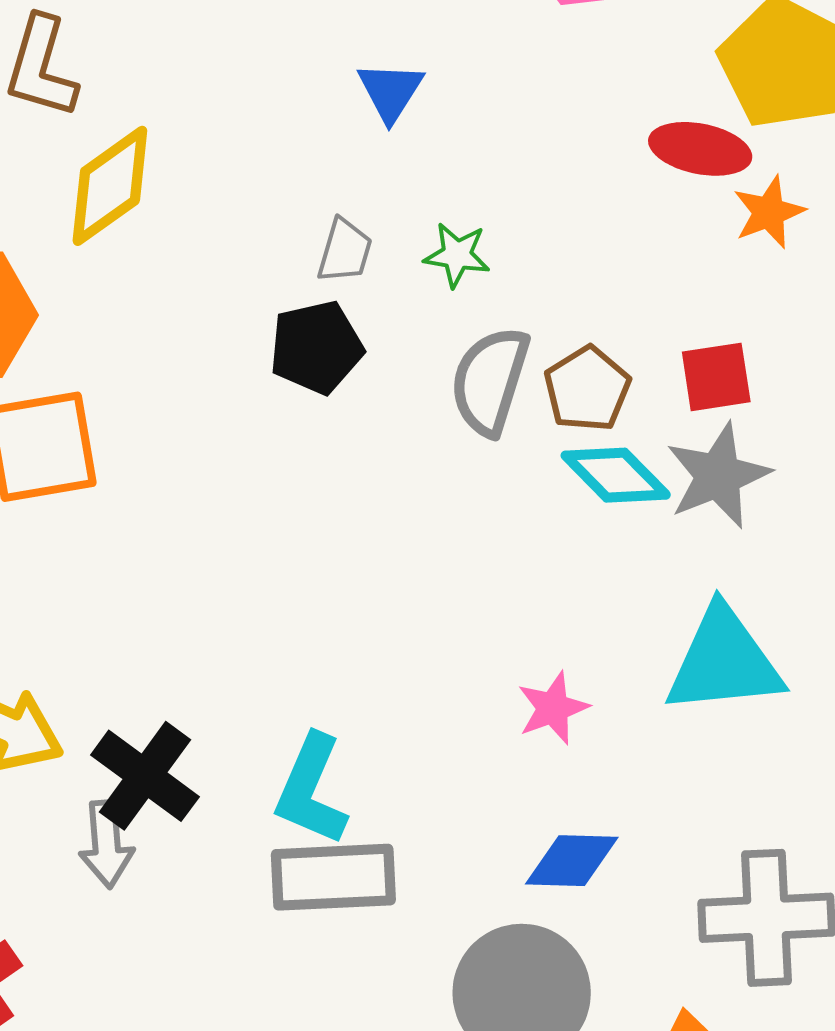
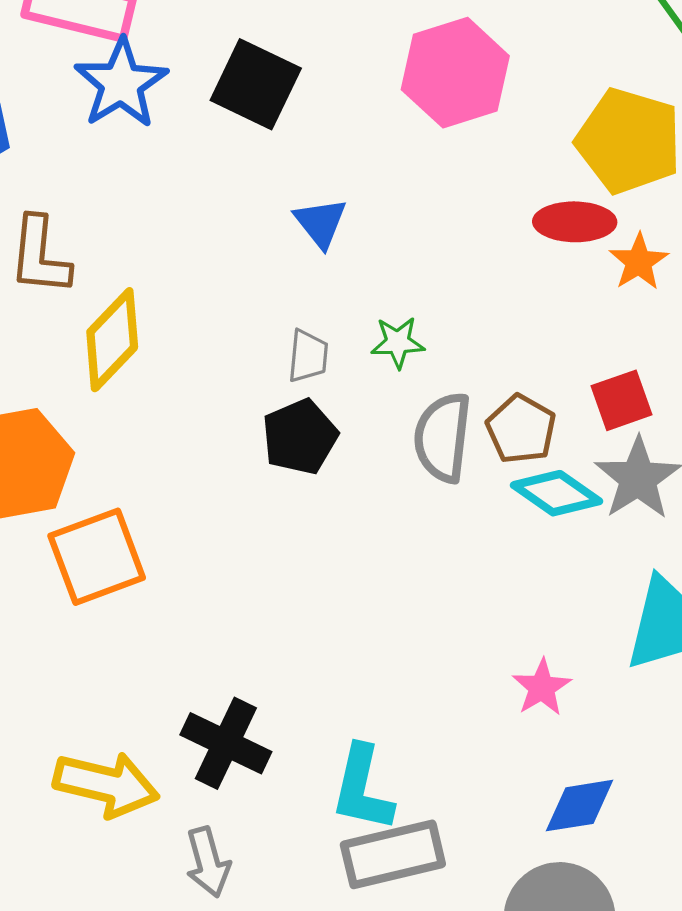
black cross: (145, 776) -> (226, 743), moved

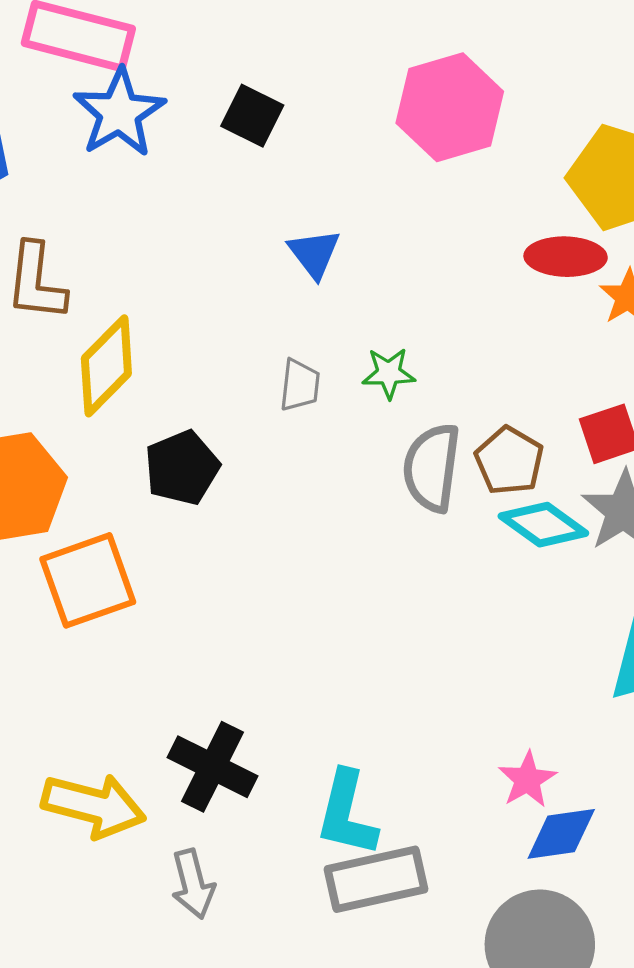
black square: (256, 84) -> (252, 116), size x0.7
black pentagon: (300, 437) -> (182, 468), moved
pink star: (542, 687) -> (527, 780), moved

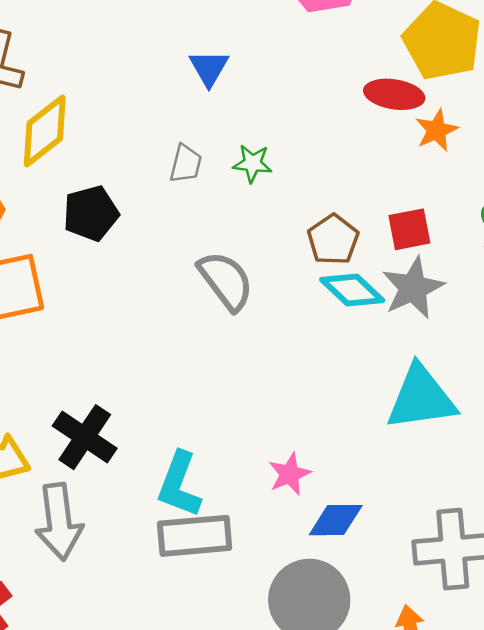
gray semicircle: (432, 468) -> (226, 281), moved, turned 128
pink star: (527, 780) -> (289, 474), moved
gray arrow: (193, 884) -> (59, 522), size x1.5

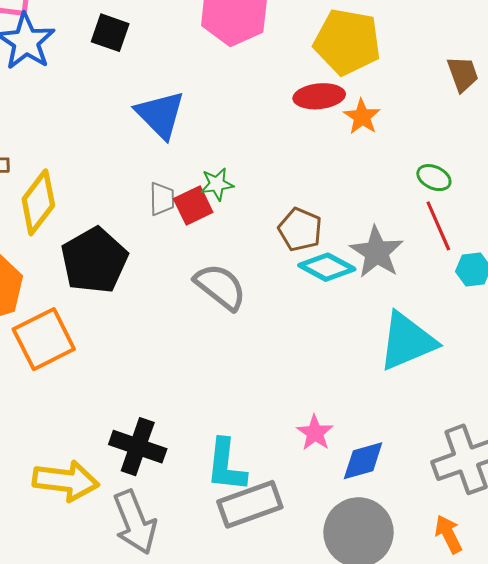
blue triangle: (209, 68) -> (160, 115), size x1.5
black pentagon: (91, 213) -> (94, 260), size x1.4
red square: (409, 229) -> (193, 205), moved

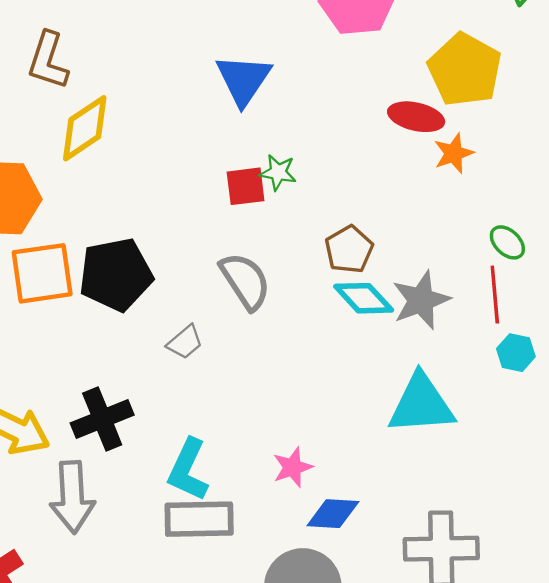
gray trapezoid: (162, 199) -> (185, 342), moved, turned 32
black pentagon: (94, 260) -> (116, 275), moved
black cross: (138, 447) -> (102, 419), turned 30

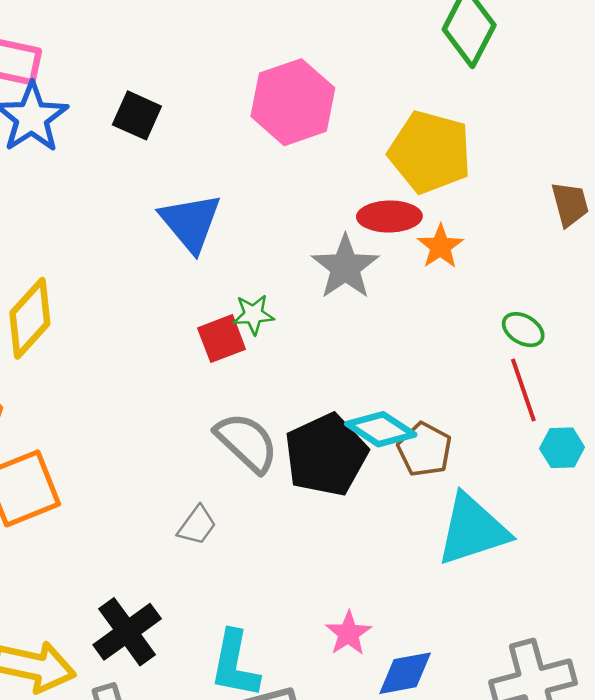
brown pentagon: (349, 249) -> (425, 449), moved
black pentagon: (116, 275) -> (326, 455), moved
gray star: (421, 300) -> (345, 267), moved

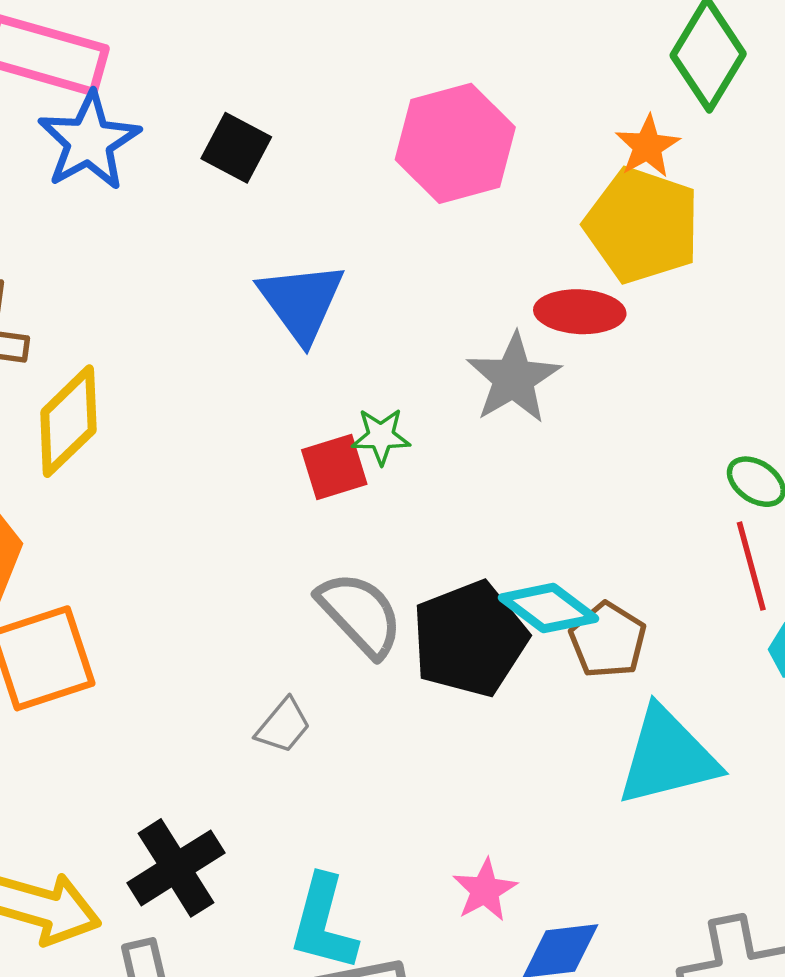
orange star: (440, 246) -> (647, 146), moved

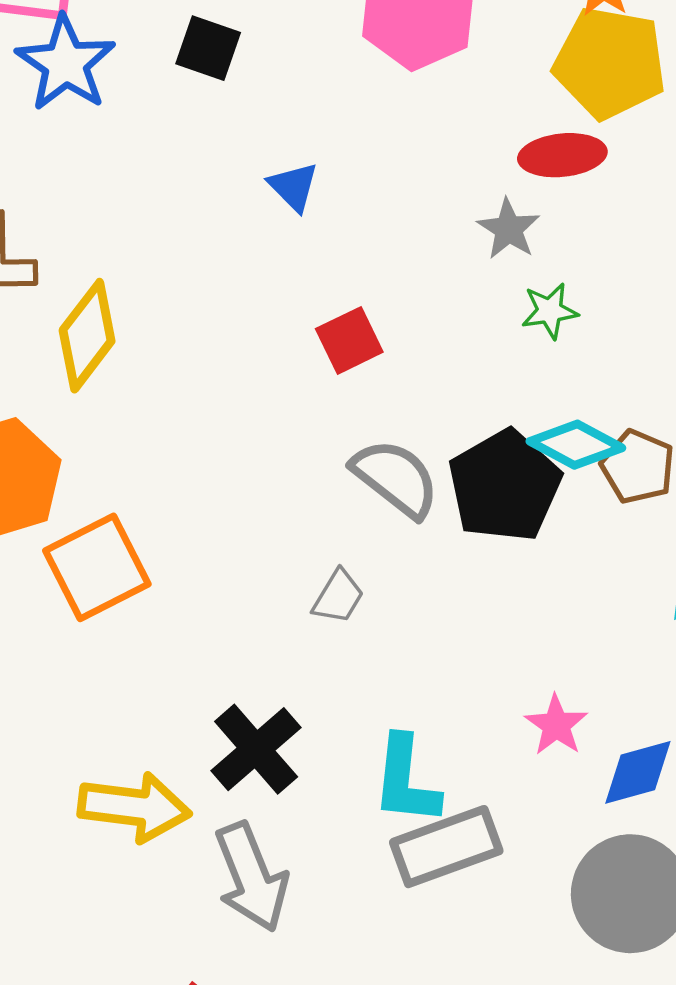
blue triangle: (301, 302) -> (293, 187), size x0.6
gray star: (514, 378) -> (509, 229), size x0.7
green star: (381, 436) -> (550, 311), moved

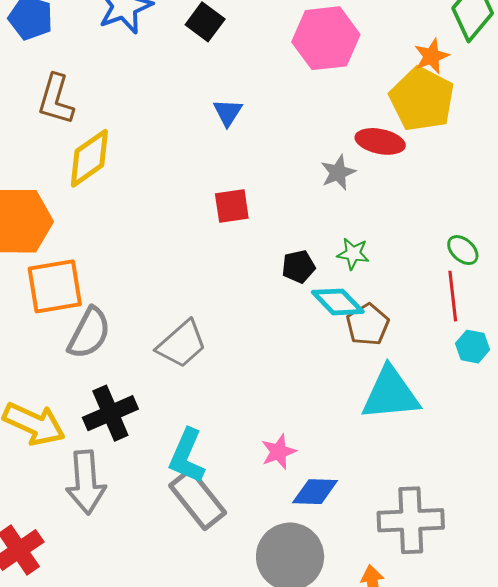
green star: (550, 311) -> (353, 254), moved
gray semicircle: (396, 478) -> (89, 333), moved, turned 62
black pentagon: (505, 486) -> (298, 267), moved, size x0.5
gray trapezoid: (338, 597) -> (182, 344), size x1.6
gray rectangle: (446, 847) -> (198, 499), turned 54

